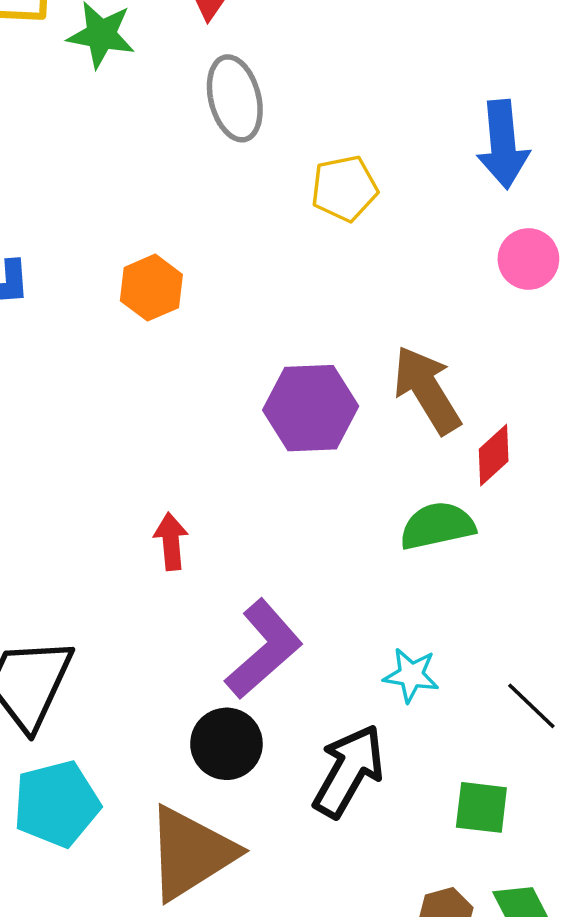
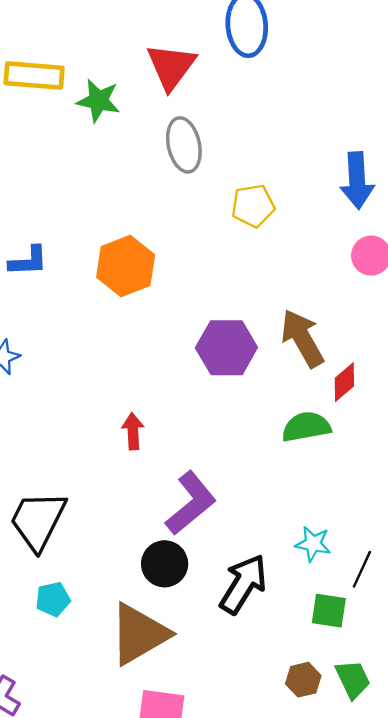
orange hexagon: (151, 288) -> (126, 266), size x1.4
cyan star: (411, 675) -> (313, 544), moved
black line: (531, 706) -> (362, 569), moved, turned 69
cyan pentagon: (57, 804) -> (53, 599), size x0.6

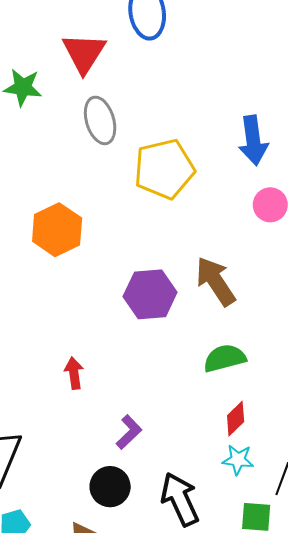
yellow pentagon: (253, 206) -> (164, 169), size x1.6
red diamond: (344, 382) -> (236, 419), moved
purple L-shape: (191, 503) -> (129, 432), size x0.6
black arrow: (243, 584) -> (180, 499), turned -52

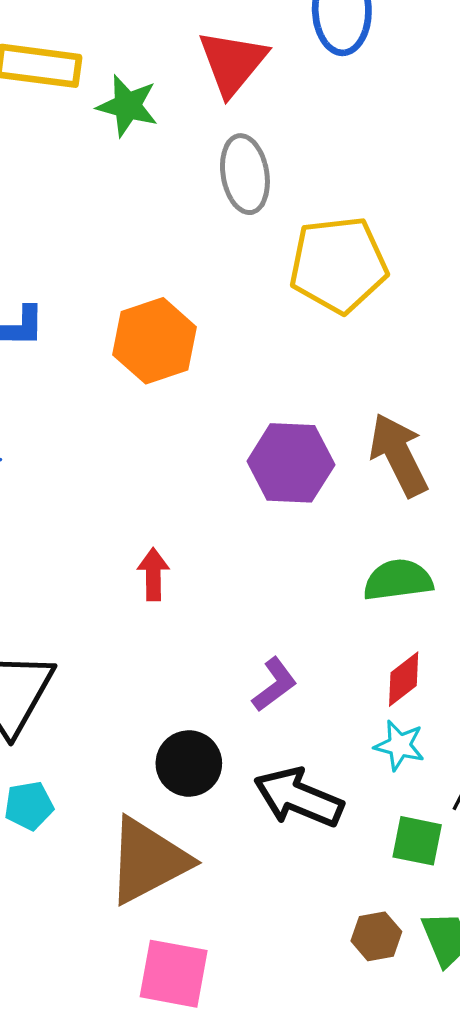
purple L-shape: (129, 432) -> (274, 685), moved
black arrow: (180, 499) -> (299, 797), turned -50

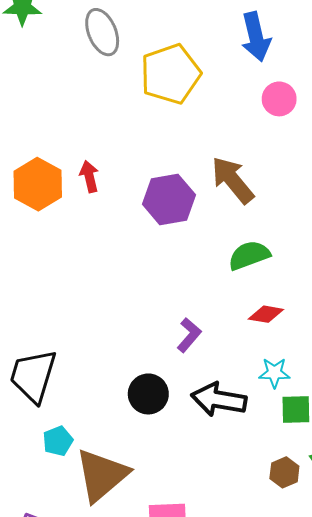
orange hexagon: (155, 341) -> (38, 184), moved
red arrow: (153, 574) -> (89, 176), moved
red diamond: (404, 679) -> (266, 314), turned 60
cyan star: (399, 745) -> (274, 373), moved
brown triangle: (148, 861) -> (102, 475), moved

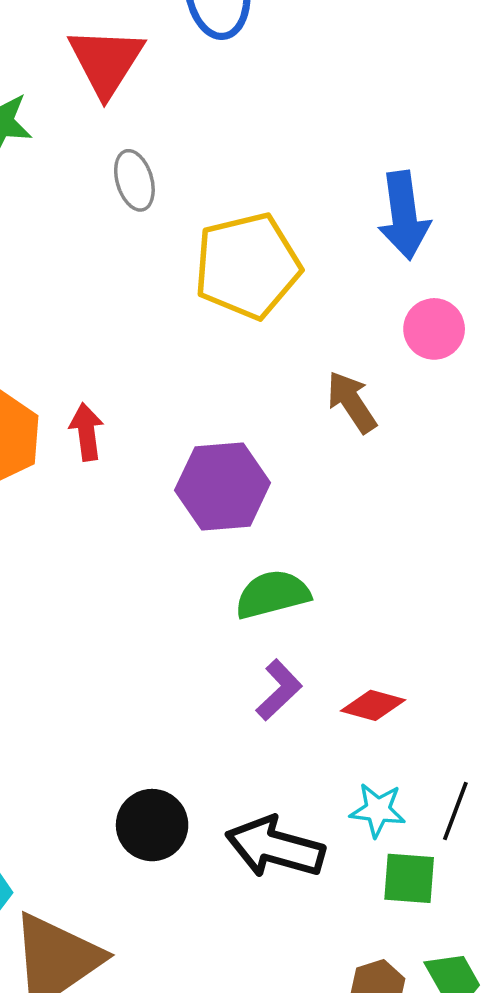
gray ellipse: (102, 32) -> (134, 180), size x0.7
brown arrow: (233, 180) -> (352, 402), moved, size x0.7
green semicircle: (249, 255) -> (272, 594), moved
purple L-shape: (189, 335) -> (279, 690), moved

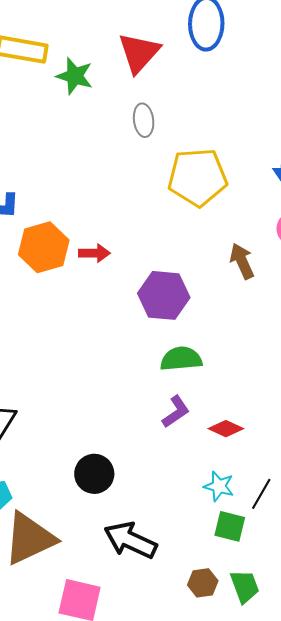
red arrow: (87, 432) -> (94, 253), turned 88
black arrow: (275, 847) -> (130, 540), moved

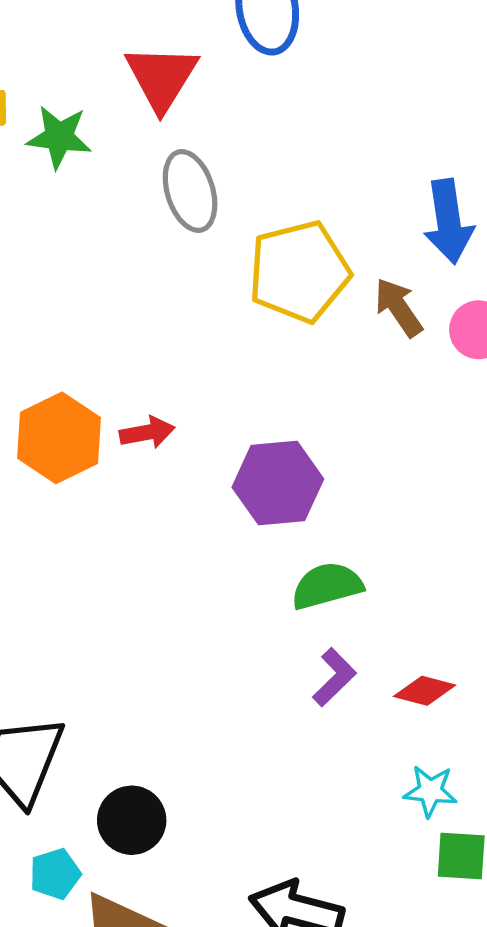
gray ellipse: (144, 120) -> (190, 191), size x1.4
brown arrow: (242, 261) -> (399, 307), moved
black circle: (94, 474) -> (132, 820), moved

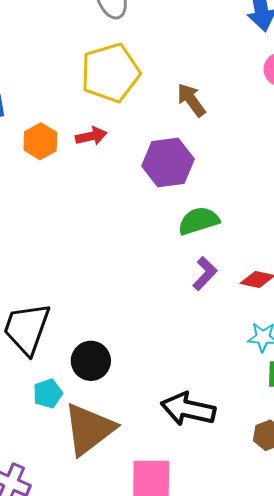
yellow pentagon: (299, 272) -> (110, 73), moved
brown arrow: (399, 307) -> (191, 100), moved
orange hexagon: (59, 438) -> (40, 141), size x0.7

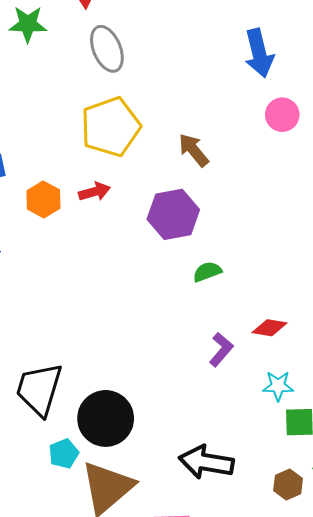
green semicircle: (199, 221) -> (207, 272), size x0.7
purple L-shape: (205, 274) -> (221, 350), moved
black circle: (91, 361) -> (106, 418), size x1.4

